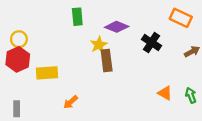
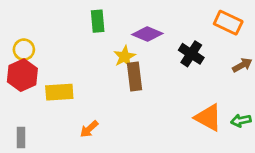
orange triangle: (165, 93) -> (208, 118), size x1.5
green arrow: (191, 95) -> (241, 120), turned -80

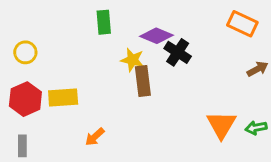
black cross: (191, 54) -> (178, 52), moved
yellow star: (125, 57) -> (132, 60), turned -30
red hexagon: (22, 75) -> (25, 99), moved
orange triangle: (208, 118) -> (221, 125), turned 32

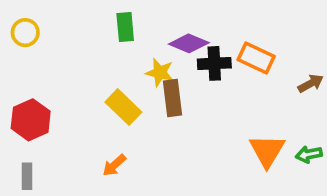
orange rectangle: (242, 24) -> (256, 58), moved
yellow circle: (25, 52) -> (25, 33), moved
black cross: (178, 52) -> (214, 63), turned -36
yellow rectangle: (63, 98) -> (123, 107), moved, turned 48

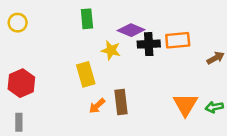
orange rectangle: (256, 58) -> (178, 40), turned -30
brown rectangle: (172, 98) -> (121, 102), moved
yellow rectangle: (123, 107) -> (86, 74), turned 30
orange arrow: (114, 165) -> (97, 106), moved

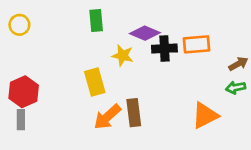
orange triangle: (185, 105) -> (205, 115), turned 32
orange arrow: (97, 106) -> (107, 117), size x1.5
green arrow: (214, 107) -> (236, 88), moved
gray rectangle: (19, 122) -> (21, 120), moved

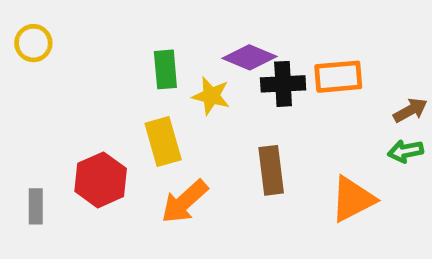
green rectangle: (96, 21) -> (165, 69), moved
red hexagon: (24, 92) -> (101, 180), moved
brown rectangle: (134, 113) -> (271, 170), moved

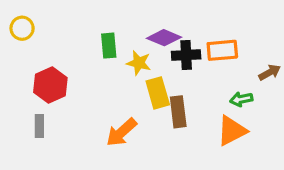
yellow rectangle: (163, 142) -> (158, 93), moved
green arrow: (406, 151) -> (241, 99), moved
red hexagon: (101, 180) -> (50, 85), moved
gray rectangle: (36, 206) -> (39, 126), moved

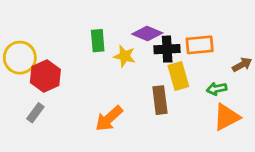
yellow circle: (22, 28) -> (20, 58), moved, size x1.5
yellow rectangle: (158, 93) -> (178, 76), moved
gray rectangle: (39, 126) -> (35, 113), turned 36
orange triangle: (232, 131) -> (227, 117), moved

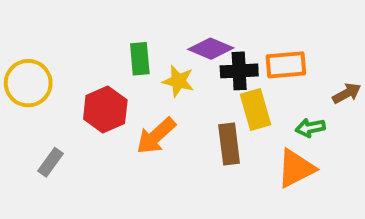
red hexagon: (45, 76) -> (105, 110), moved
orange triangle: (227, 117) -> (296, 168), moved
orange arrow: (109, 118) -> (156, 136), moved

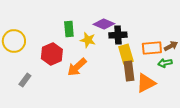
orange rectangle: (286, 65) -> (152, 48), moved
green arrow: (310, 128) -> (165, 63), moved
brown rectangle: (229, 144) -> (129, 71), moved

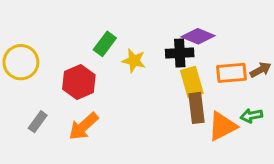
purple diamond: (104, 24) -> (198, 36), moved
green rectangle: (69, 29) -> (105, 44), turned 42
green arrow: (165, 63) -> (251, 116), moved
orange arrow: (77, 67) -> (83, 126), moved

